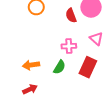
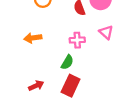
orange arrow: (31, 65) -> (33, 38), moved
red rectangle: (88, 67) -> (71, 86), moved

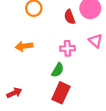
red arrow: (36, 86) -> (14, 93), moved

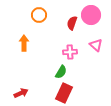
red semicircle: (70, 17) -> (72, 23), turned 40
orange arrow: (24, 46) -> (24, 43), moved, turned 98

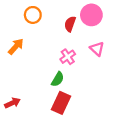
orange arrow: (24, 43) -> (16, 47), turned 42
pink cross: (70, 52) -> (68, 57), turned -32

